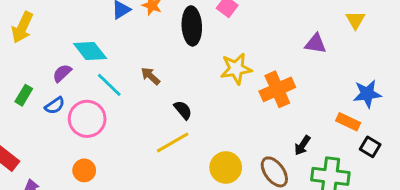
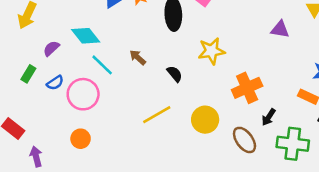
purple semicircle: (62, 73) -> (51, 48), moved
orange cross: (277, 89) -> (247, 88), moved
black semicircle: (183, 110) -> (175, 74), moved
yellow circle: (226, 167) -> (205, 120), moved

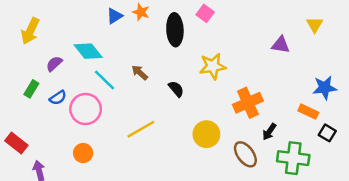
yellow line: (157, 115) -> (141, 129), moved

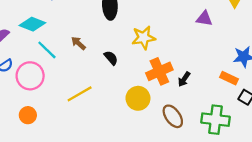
cyan diamond: (88, 51) -> (32, 24), turned -30
orange cross: (248, 103) -> (159, 71), moved
black arrow: (269, 132) -> (184, 79), moved

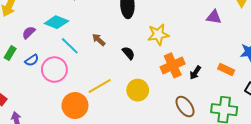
orange rectangle: (229, 78) -> (226, 70), moved
yellow circle: (138, 98) -> (138, 90), moved
orange circle: (28, 115) -> (75, 106), moved, size x1.6

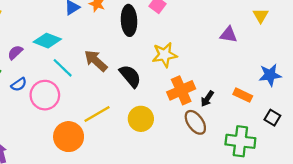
brown arrow: (99, 40) -> (96, 61), size x1.5
black semicircle: (128, 53) -> (130, 76), size x1.5
brown ellipse: (185, 107) -> (195, 122), moved

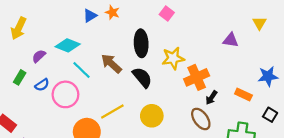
black ellipse: (129, 20) -> (141, 43), moved
orange cross: (181, 90) -> (197, 77), moved

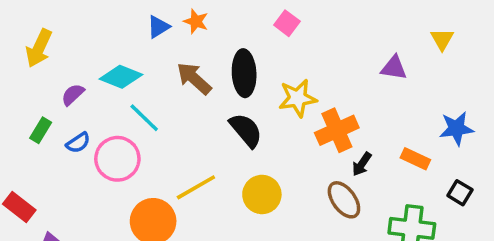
brown arrow: (111, 64) -> (194, 78), moved

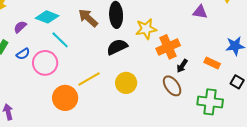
black semicircle: (246, 130) -> (117, 47), turned -75

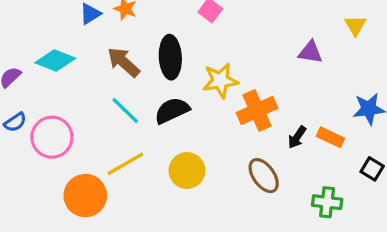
cyan line: (60, 40) -> (125, 111), moved
black arrow: (182, 66) -> (297, 137), moved
green cross: (210, 102) -> (327, 202), size x0.7

